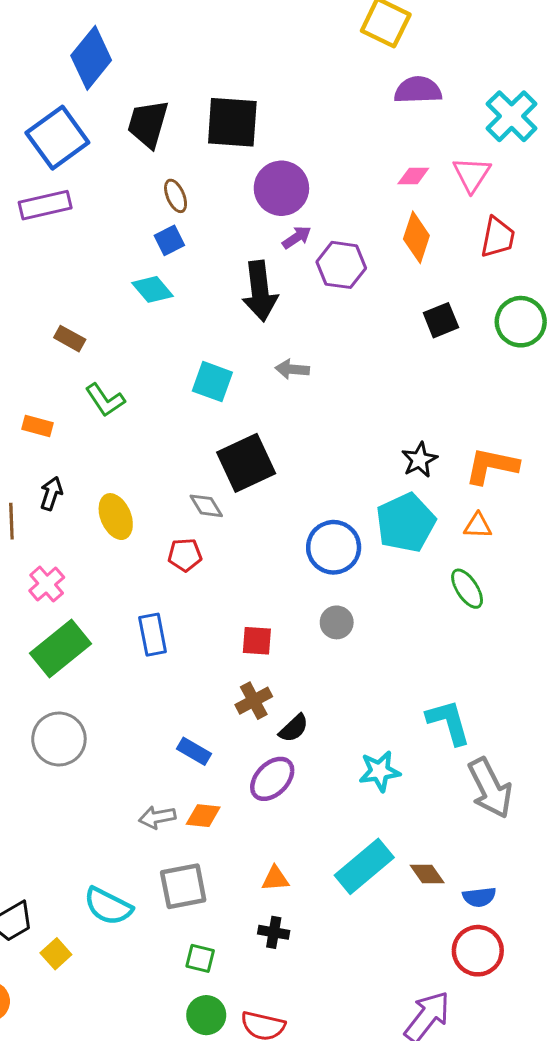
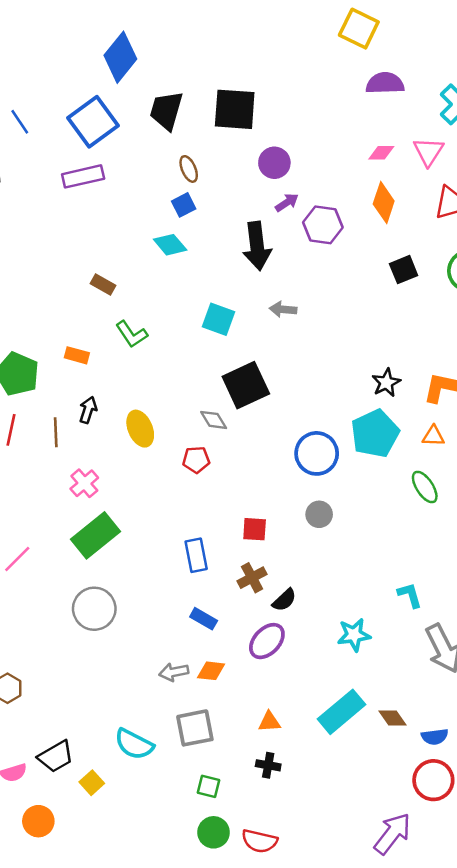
purple circle: (281, 188) -> (274, 163), size x0.7
blue rectangle: (153, 635) -> (196, 555), moved
cyan L-shape: (449, 722) -> (410, 595), size x0.7

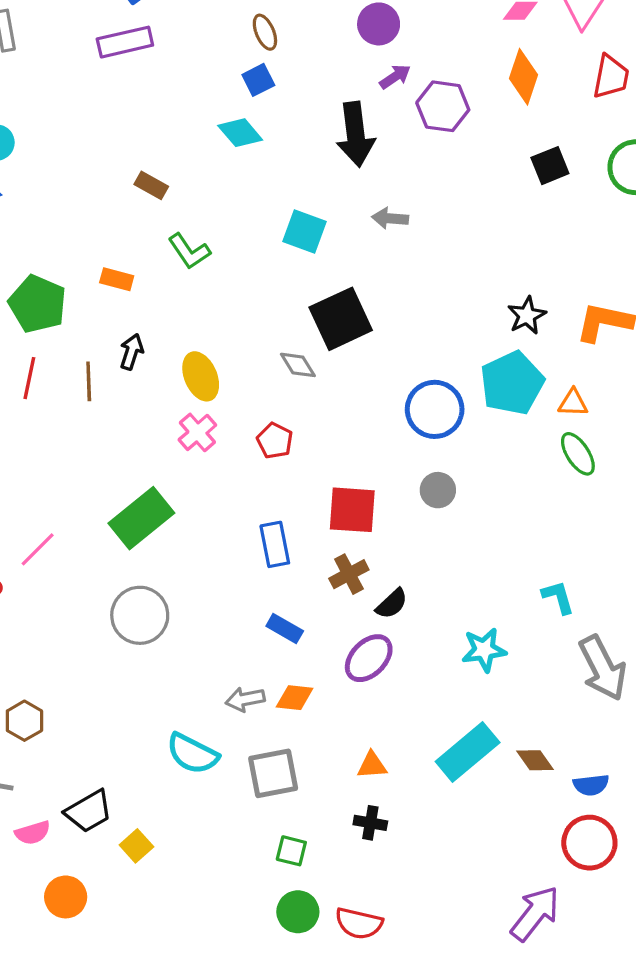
orange triangle: (433, 436) -> (573, 403), moved
red pentagon: (196, 460) -> (275, 441), moved, turned 30
pink cross: (84, 483) -> (197, 432), moved
red square: (255, 529) -> (352, 510), size x1.5
cyan semicircle: (134, 744) -> (192, 754), moved

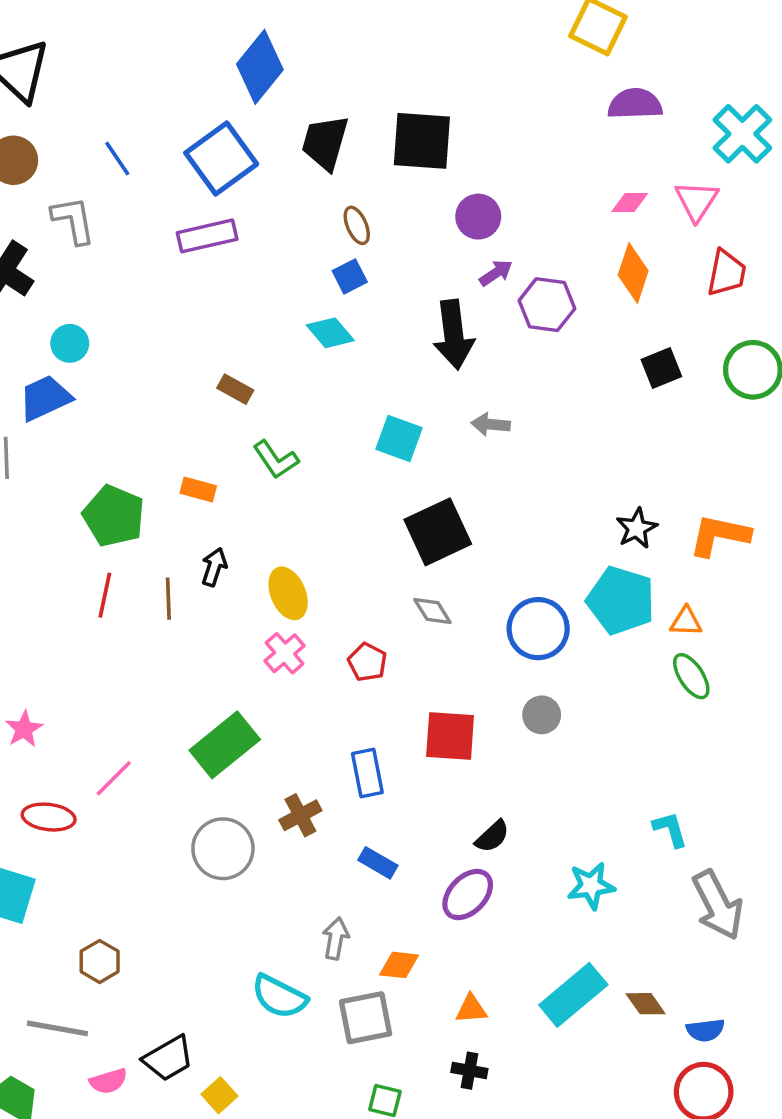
gray diamond: (298, 365) -> (432, 611), moved
cyan pentagon: (512, 383) -> (621, 600), turned -30
brown cross: (349, 574) -> (300, 815), moved
orange diamond: (295, 698) -> (399, 965), moved
gray arrow: (245, 699) -> (336, 939), turned 111

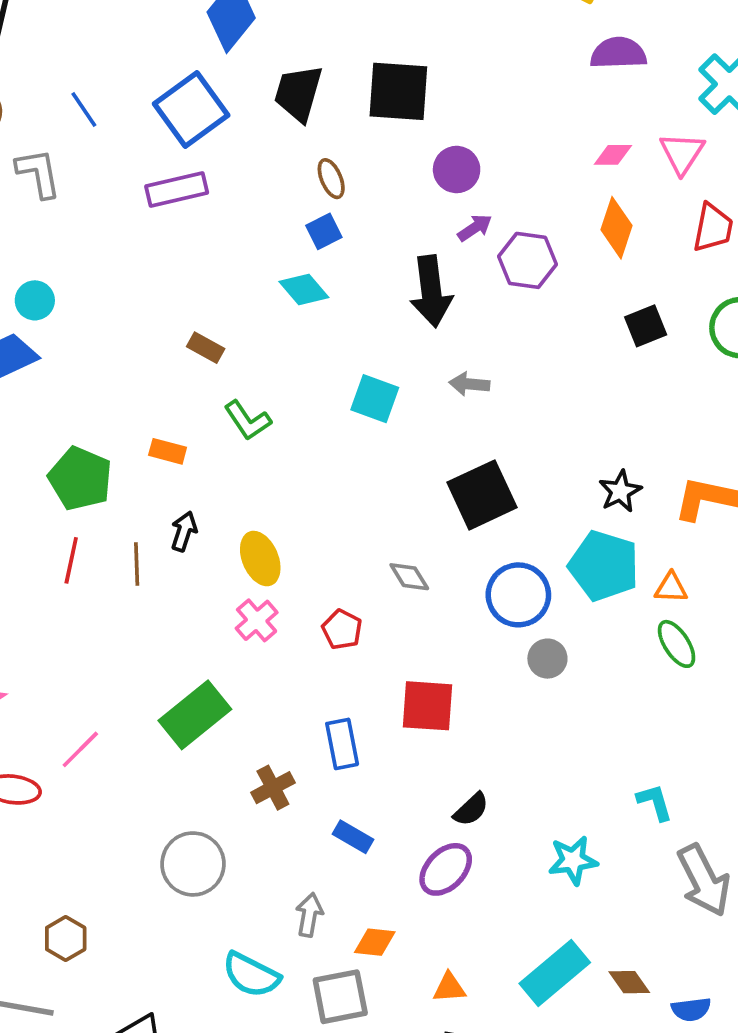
black square: (438, 532) -> (482, 495), moved
gray circle: (542, 715) -> (547, 659), moved
gray circle: (223, 849) -> (193, 864), moved

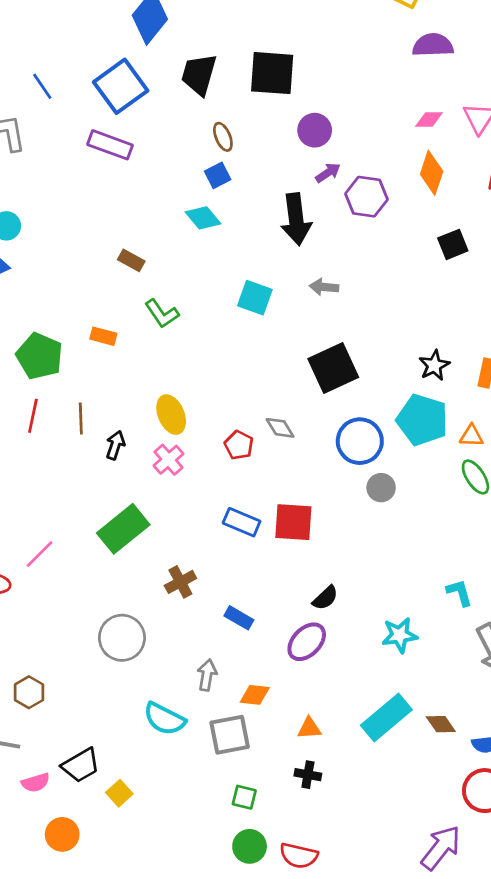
purple rectangle: (177, 190) -> (110, 145), turned 33
black arrow: (184, 531) -> (115, 445), moved
red pentagon: (342, 629) -> (239, 445), moved
blue rectangle: (342, 744) -> (242, 522), moved, turned -56

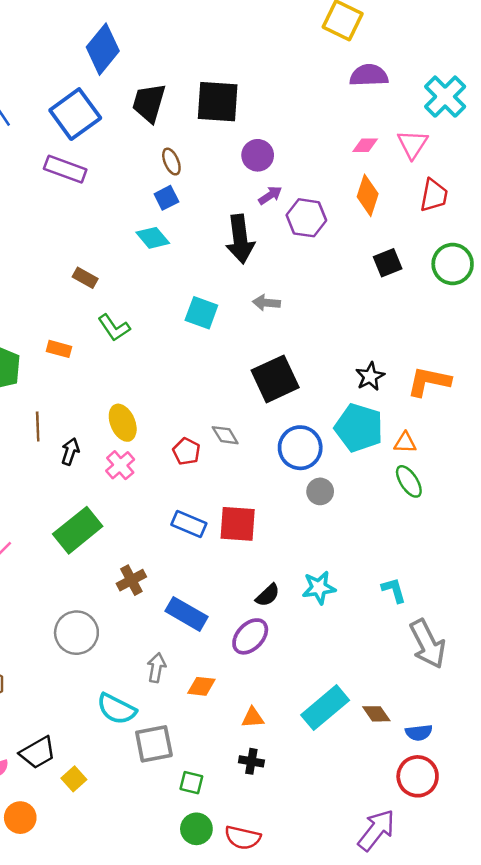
blue rectangle: (239, 618) -> (186, 614), size x1.5
cyan star: (400, 635) -> (319, 588), moved
gray square: (230, 735) -> (154, 744), moved

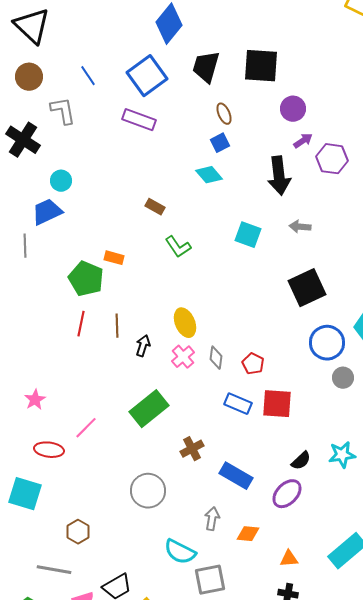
orange rectangle: (59, 349) -> (114, 258), moved
gray diamond: (225, 435) -> (216, 358), moved, turned 40
red pentagon: (186, 451) -> (253, 364), moved

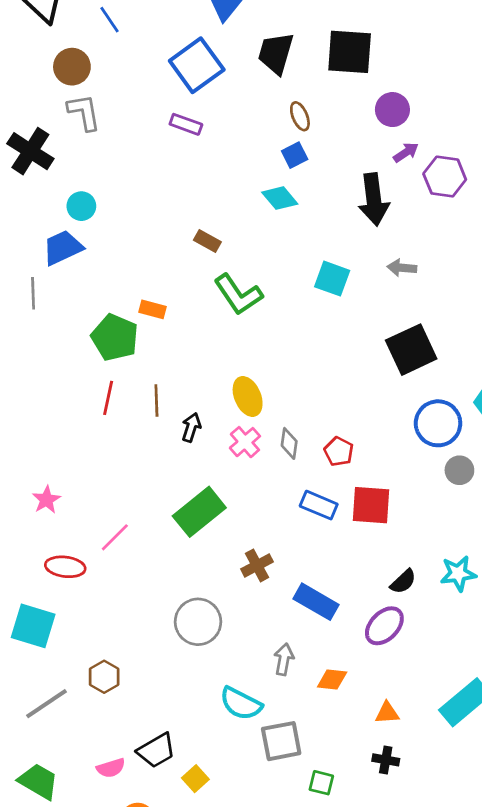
blue line: (88, 76) -> (109, 20), moved
brown circle: (29, 77) -> (72, 67), moved
purple rectangle: (139, 120) -> (186, 124), size x0.7
green L-shape: (178, 247) -> (238, 295), size x1.4
gray line: (54, 570) -> (46, 704), moved, turned -44

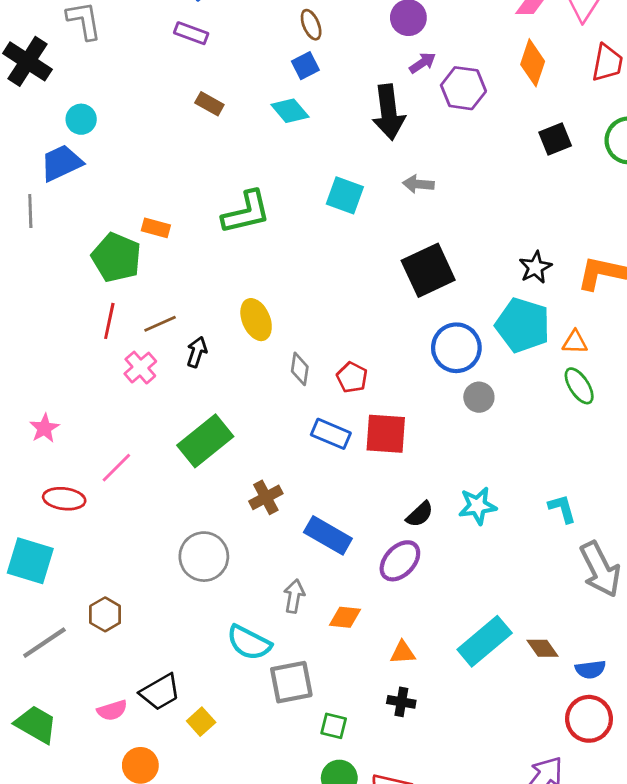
brown rectangle: (207, 241) -> (209, 104), moved
green L-shape: (238, 295) -> (246, 212), turned -69
brown line: (156, 401) -> (160, 324), turned 68
pink cross: (245, 442) -> (140, 368), moved

